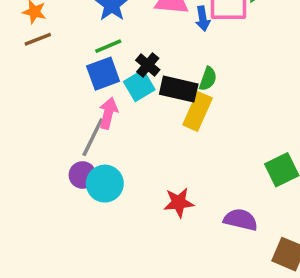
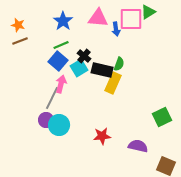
blue square: (103, 74) -> (58, 61), turned -30

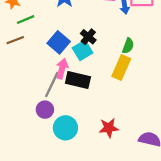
brown line: (20, 41) -> (15, 40), moved
green line: (61, 45) -> (26, 20), moved
black rectangle: (102, 70) -> (78, 80), moved
cyan circle: (59, 125) -> (65, 128), moved

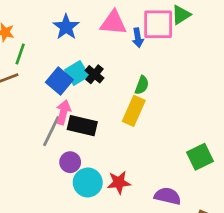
green line: (26, 20) -> (20, 54), turned -48
cyan square: (83, 50) -> (77, 73), moved
purple circle: (45, 110) -> (70, 162), moved
cyan circle: (65, 128) -> (88, 182), moved

